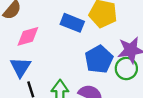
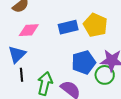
blue rectangle: (72, 23) -> (68, 27), turned -48

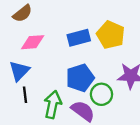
blue pentagon: (84, 62) -> (80, 78), moved
green circle: (105, 75) -> (101, 94), moved

